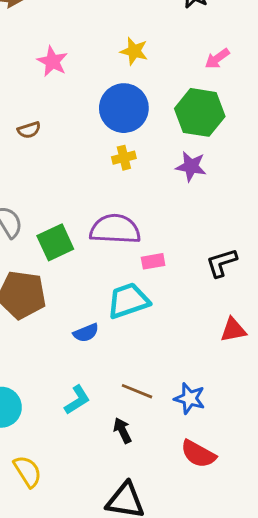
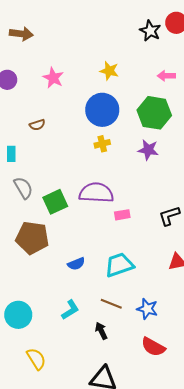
pink arrow: (217, 58) -> (166, 76), turned 36
cyan trapezoid: (128, 301) -> (119, 265), moved

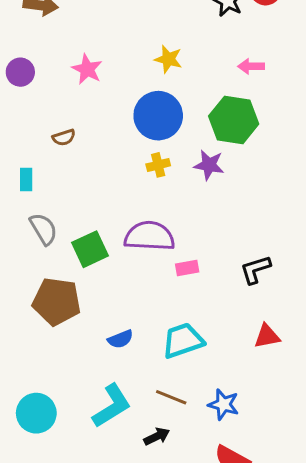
purple star: (148, 150) -> (209, 165), moved
cyan L-shape: (70, 310) -> (112, 406), size x1.5
black arrow: (101, 331) -> (157, 436), turned 90

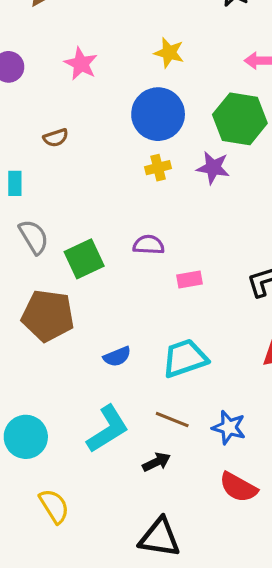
purple semicircle: (149, 236) -> (149, 245), size x0.6

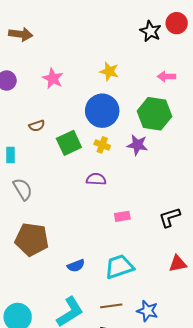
yellow cross: (158, 168) -> (102, 145), turned 35
purple semicircle: (149, 245) -> (96, 179), moved
green square: (84, 259) -> (69, 143), moved
brown line: (172, 420) -> (111, 306), turned -30

